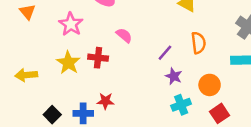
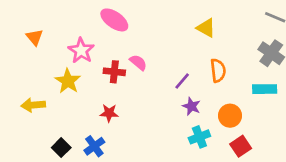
red cross: (98, 58) -> (114, 72), moved
yellow star: (68, 63) -> (68, 81), moved
red star: (105, 101) -> (109, 113), moved
blue cross: (83, 113) -> (94, 146), turned -36

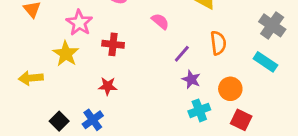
pink semicircle: (138, 62) -> (160, 21), moved
cyan rectangle: (265, 89) -> (265, 62), turned 35
red square: (241, 146) -> (241, 120), turned -30

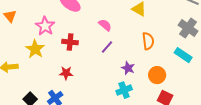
purple line: (182, 54) -> (107, 47), moved
cyan cross: (199, 110) -> (124, 90), moved

